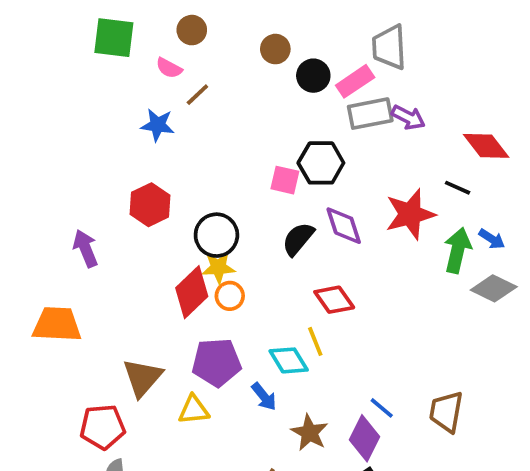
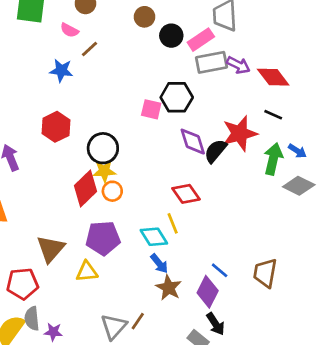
red diamond: (486, 146) -> (273, 77), moved
black semicircle: (298, 239) -> (216, 151), moved
blue arrow: (264, 397) -> (159, 264), moved

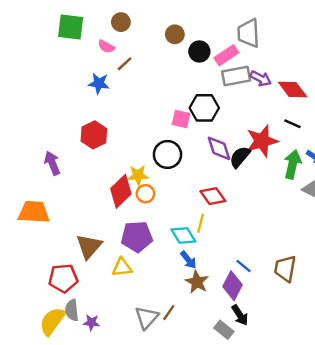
black circle: (103, 148) -> (167, 154), moved
yellow line: (173, 223) -> (201, 223), turned 36

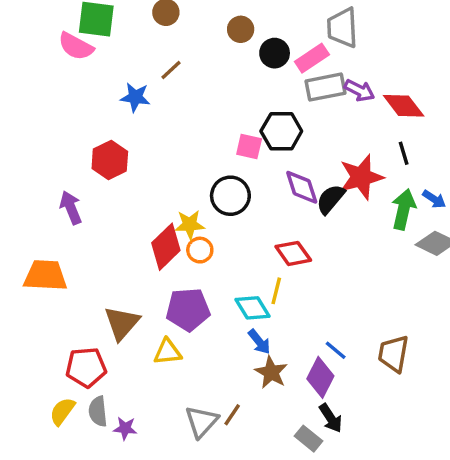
pink semicircle: (106, 47) -> (76, 46), moved, size x1.5
black line: (293, 124) -> (404, 153), turned 49
red hexagon: (94, 135) -> (110, 160), moved
yellow semicircle: (52, 321) -> (62, 411), moved, size x0.7

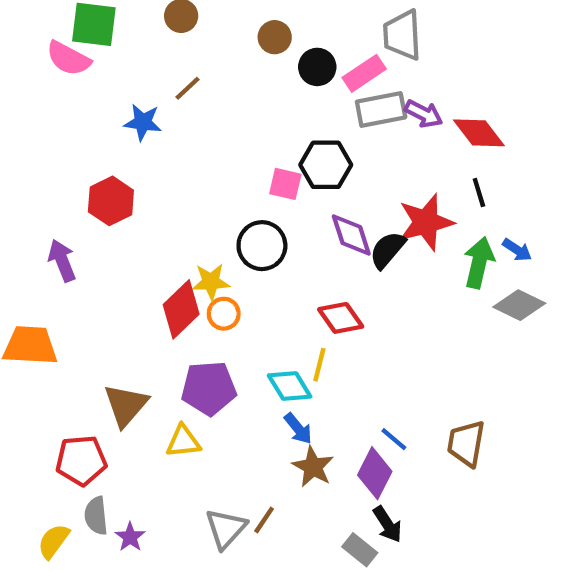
yellow semicircle: (62, 411) -> (54, 541), moved
purple star: (125, 428) -> (130, 537), turned 30

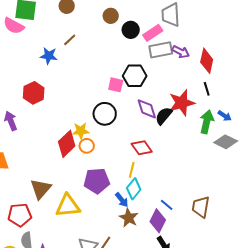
red diamond: (479, 133) -> (207, 61), turned 50
cyan diamond: (290, 386) -> (134, 189), moved, turned 70
purple pentagon: (209, 388) -> (97, 181), moved
yellow triangle: (183, 441) -> (68, 206), size x1.5

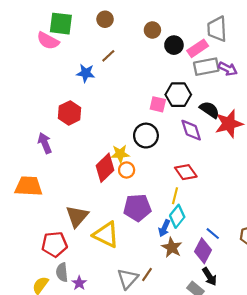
black semicircle: (164, 116) -> (209, 110), moved, turned 84
blue arrow: (122, 200) -> (164, 228), turned 63
yellow triangle: (68, 206) -> (106, 235), turned 32

